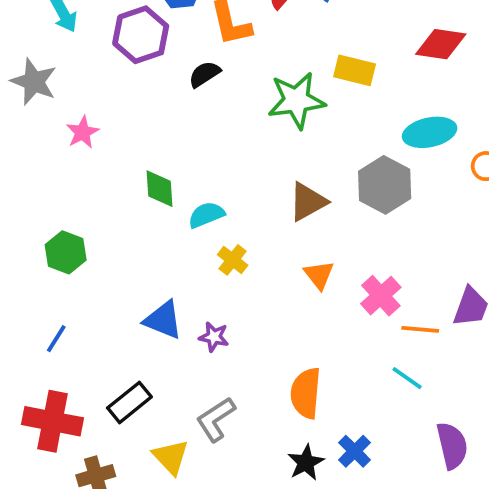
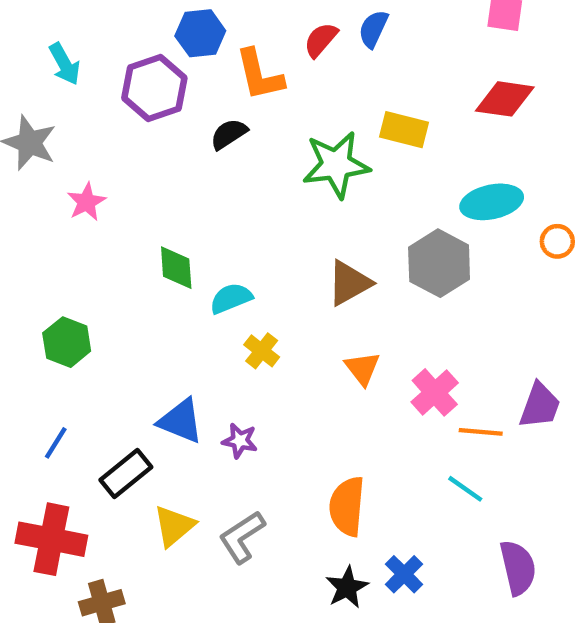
black rectangle: (129, 402) -> (126, 473), moved
yellow triangle: (171, 457) -> (174, 526), moved, turned 33

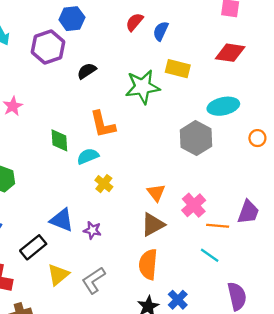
blue semicircle: (373, 29) -> (161, 31), moved
orange L-shape: (259, 75) -> (103, 124), moved
orange circle: (557, 241) -> (257, 138), moved
brown triangle: (349, 283) -> (153, 225), moved

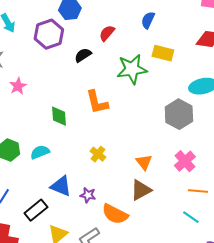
red semicircle: (135, 22) -> (107, 33), moved
cyan semicircle: (88, 156) -> (40, 152), moved
pink cross: (194, 205) -> (185, 161), moved
orange semicircle: (148, 264) -> (115, 214), moved, turned -68

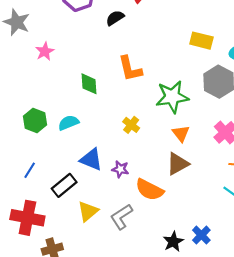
yellow rectangle: (163, 53) -> (201, 41), moved
green star: (132, 69) -> (172, 97), moved

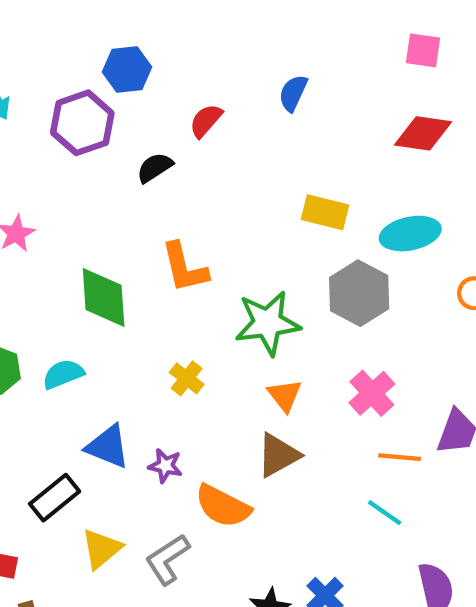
green diamond: (89, 84) -> (104, 297), size x1.4

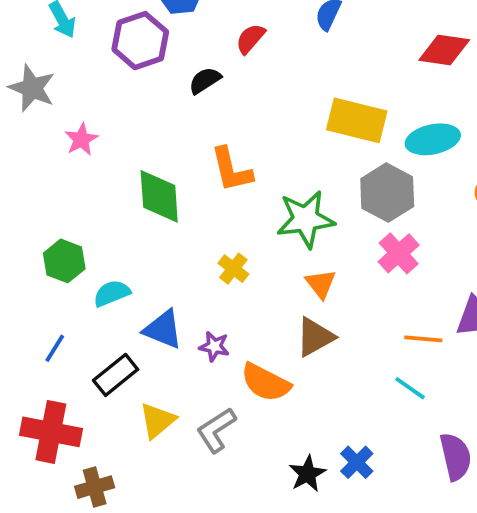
yellow rectangle: (325, 212) -> (357, 120), size x1.4
cyan semicircle: (63, 374) -> (112, 293), moved
pink cross: (372, 393) -> (399, 253), moved

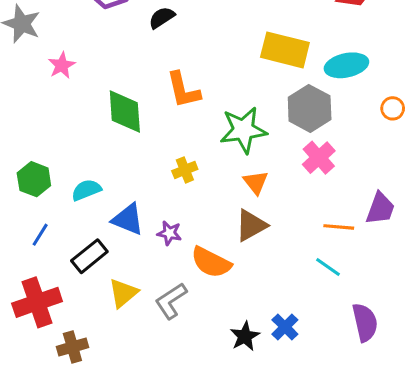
green hexagon: (64, 261) -> (34, 179), moved
yellow cross: (233, 269) -> (185, 170), turned 30
red cross: (51, 432) -> (37, 302), turned -30

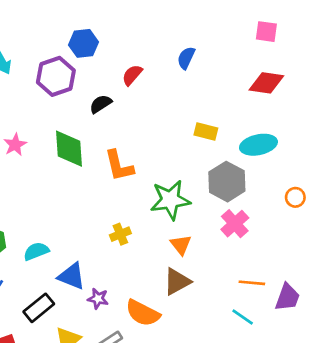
yellow rectangle: (285, 50) -> (206, 132), size x0.6
orange circle: (393, 108) -> (295, 197), moved
green diamond: (125, 111) -> (69, 149), moved
purple trapezoid: (380, 208) -> (287, 297), moved
purple star: (169, 233) -> (98, 299), moved

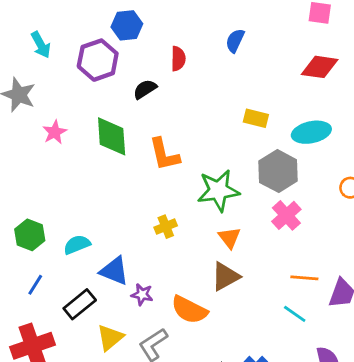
red semicircle: (132, 75) -> (178, 59), turned 140

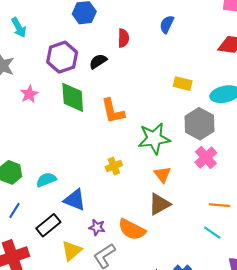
purple hexagon: (98, 60) -> (62, 57), moved
purple star: (142, 295) -> (97, 227), moved

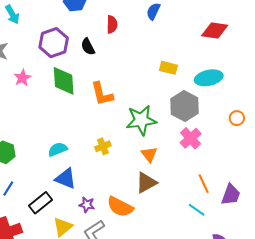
black semicircle: (98, 61) -> (88, 47), turned -84
cyan semicircle: (46, 180) -> (58, 149), moved
orange line: (220, 205) -> (204, 184), turned 60

